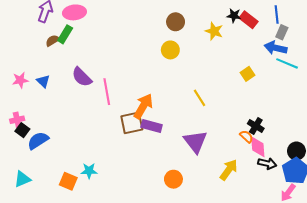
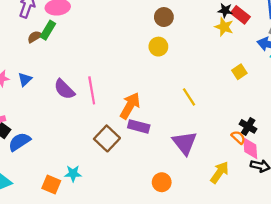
yellow star: (214, 31) -> (224, 27), moved
purple semicircle: (82, 77) -> (64, 89), moved
blue triangle: (43, 81) -> (25, 79), turned 32
brown square: (132, 123) -> (107, 138), moved, turned -35

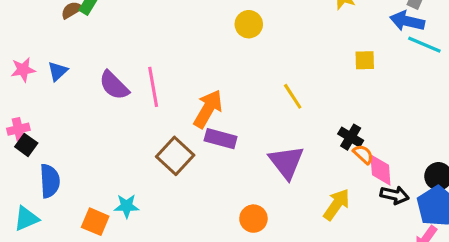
yellow square: (239, 72) -> (365, 60), turned 32
black cross: (248, 126) -> (351, 137), moved
blue semicircle: (19, 142) -> (50, 181), moved, turned 120

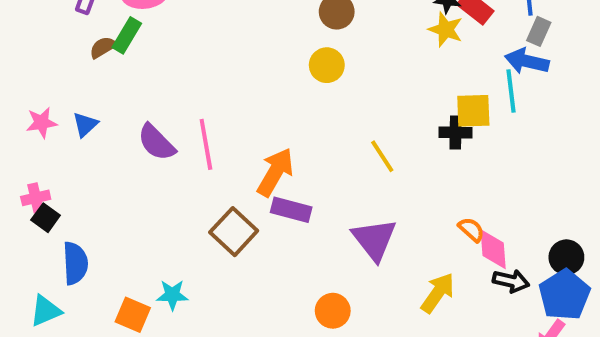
cyan line: (424, 45) -> (511, 91), moved, turned 60
yellow square: (365, 60) -> (473, 111), size x1.4
black cross: (351, 137) -> (456, 132), moved, turned -30

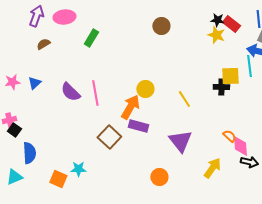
green rectangle: (127, 35) -> (91, 38), moved
yellow circle: (327, 65) -> (145, 89), moved

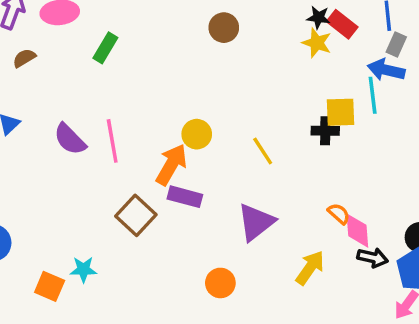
purple triangle: (180, 141) -> (256, 222), turned 30

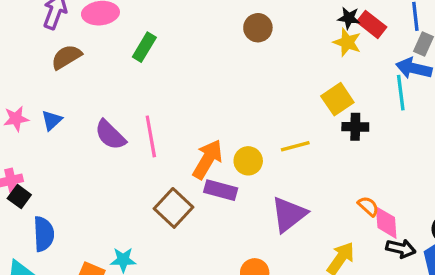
brown semicircle: (24, 58) -> (66, 57), size x1.4
yellow square: (340, 112) -> (337, 99), moved, turned -32
yellow circle: (197, 134) -> (248, 161), moved
yellow line: (263, 151) -> (295, 146), turned -72

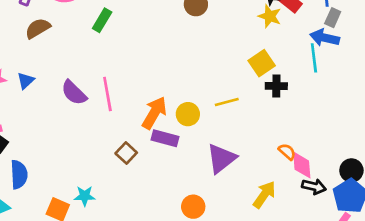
brown square: (174, 208) -> (126, 153), size x0.7

